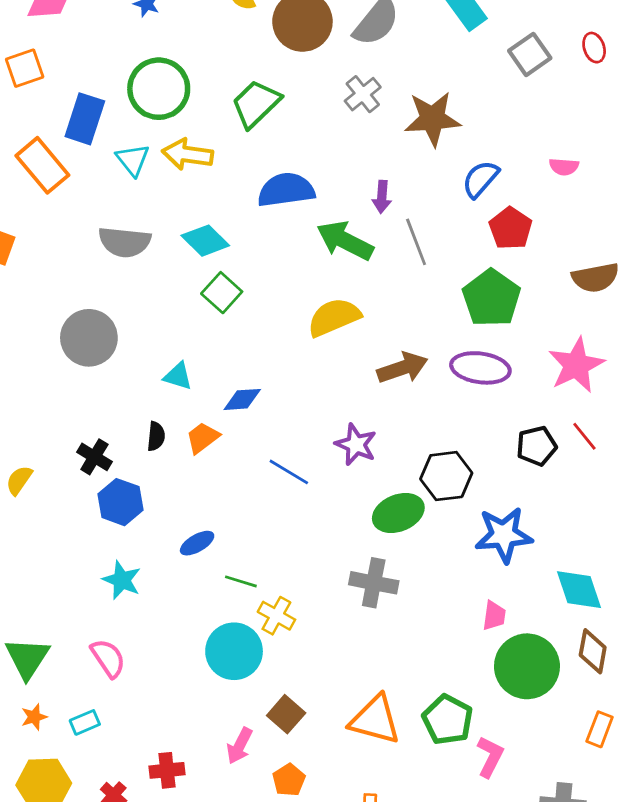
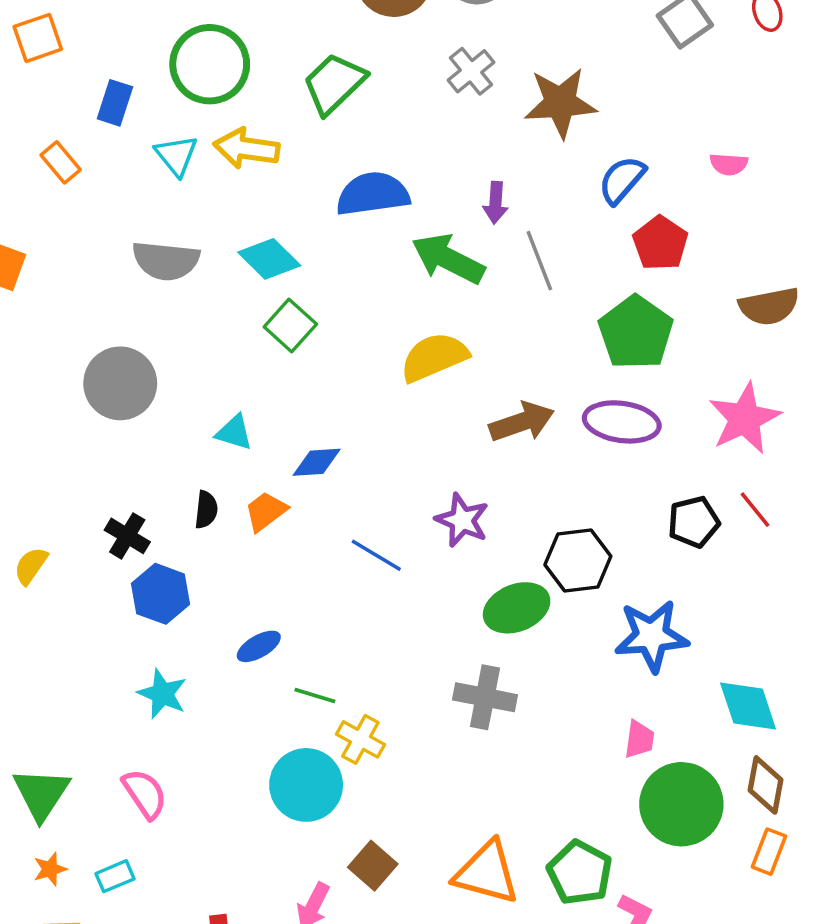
blue rectangle: (85, 119) -> (115, 103), size x0.7
orange rectangle: (42, 165) -> (61, 162), size x0.6
orange rectangle: (600, 729) -> (769, 852), moved

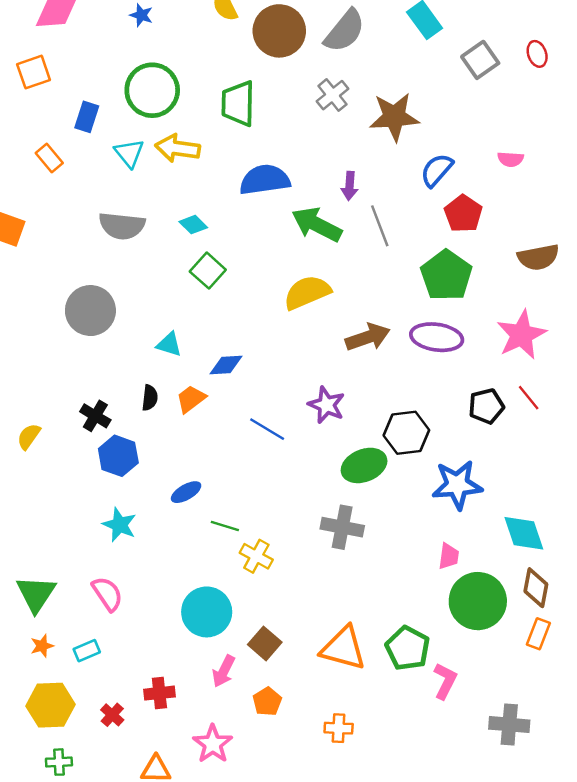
green trapezoid: (334, 84) -> (238, 104), turned -45
cyan diamond: (269, 259) -> (193, 225), size x0.7
cyan circle: (306, 785) -> (207, 612), moved

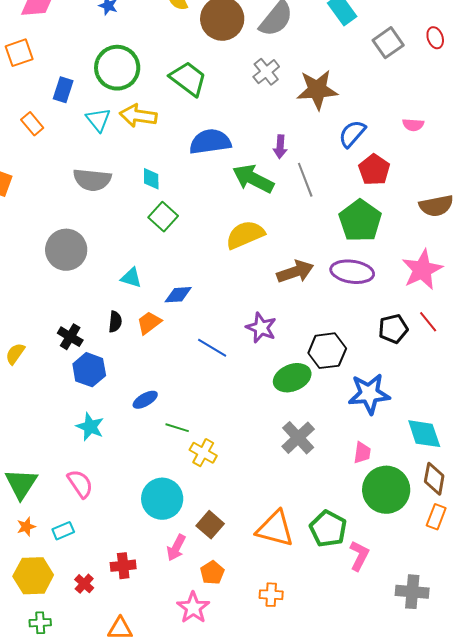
green trapezoid: (238, 104) -> (188, 79), turned 126
cyan diamond: (193, 225) -> (151, 179), turned 45
gray cross: (342, 527) -> (298, 438), moved, turned 36
pink star: (213, 744) -> (193, 608), moved

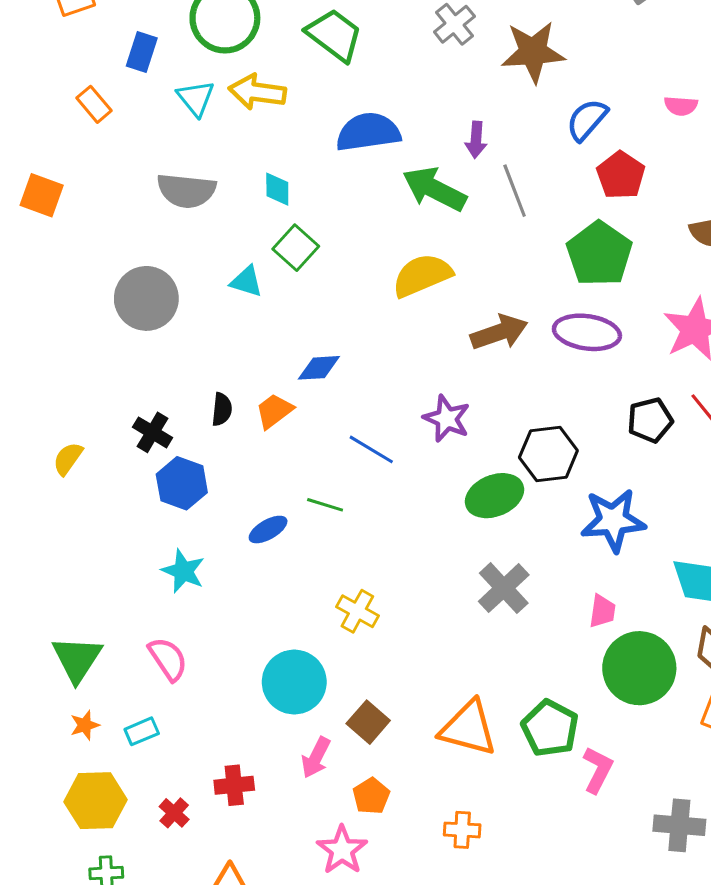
cyan triangle: (131, 278) -> (246, 281), moved
green line: (177, 428) -> (325, 505), moved

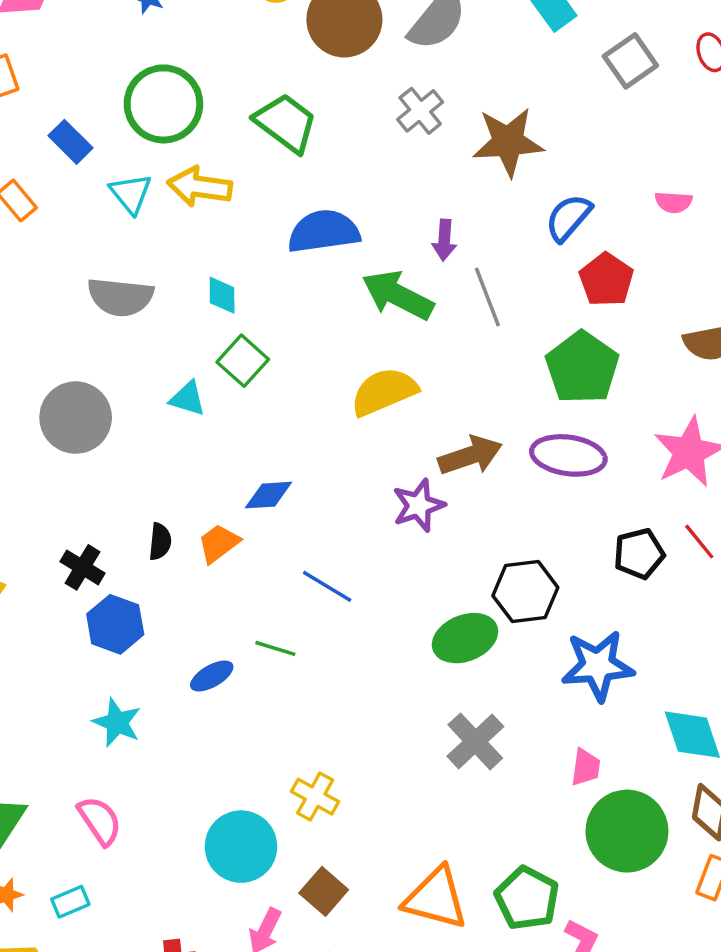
blue rectangle: (142, 52) -> (70, 142), turned -63
purple star: (447, 419) -> (418, 505), moved, turned 30
yellow cross: (357, 611) -> (315, 797), moved

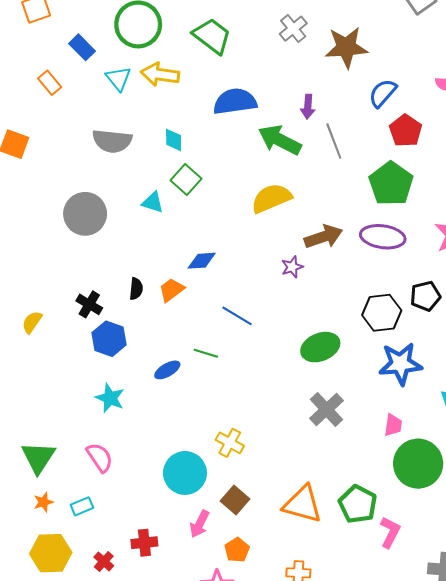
purple star: (418, 505) -> (292, 267), size x0.7
black hexagon: (525, 592) -> (382, 313), moved

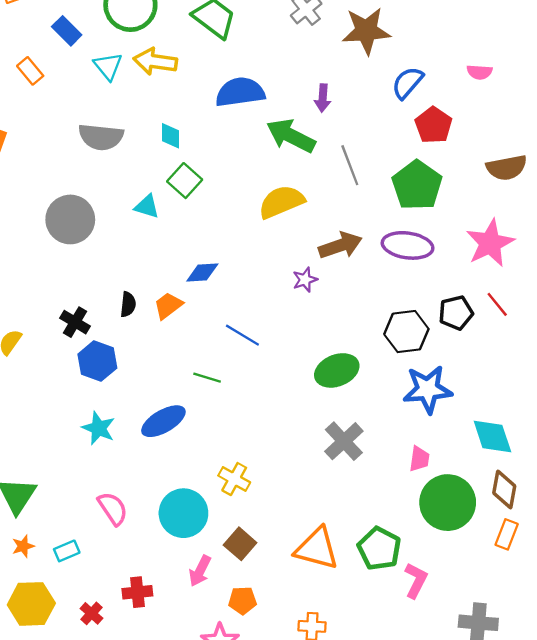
gray line: (334, 141) -> (350, 165), moved
blue ellipse: (167, 370) -> (163, 421), moved, size x1.5
pink semicircle: (100, 457) -> (113, 508), moved
orange pentagon: (237, 550) -> (242, 600), turned 30

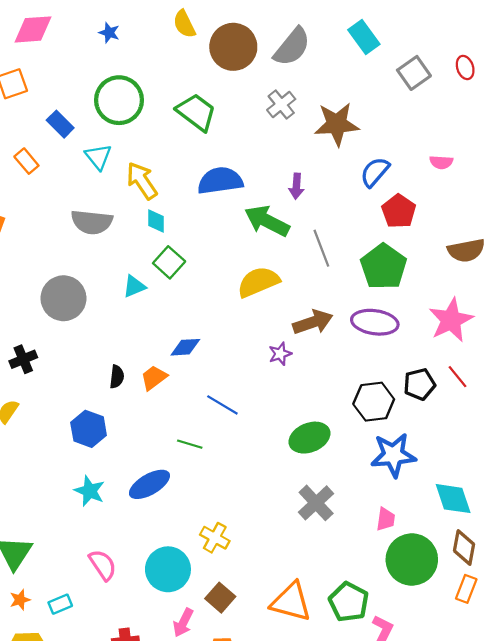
yellow arrow: (155, 61) -> (142, 181), moved, turned 48
cyan triangle: (147, 207) -> (134, 286), turned -40
black cross: (75, 322) -> (23, 359), moved, turned 36

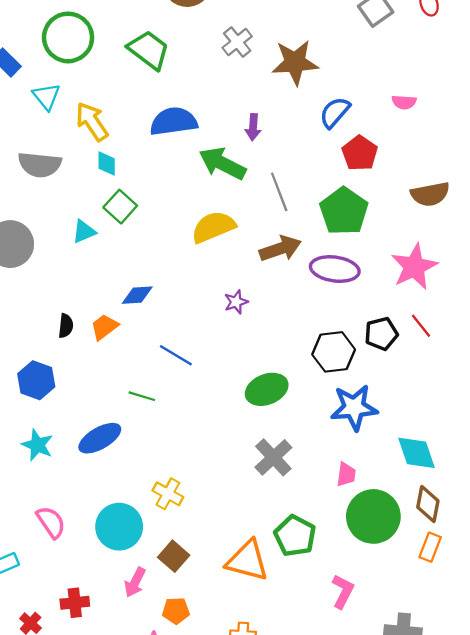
brown arrow: (313, 322) -> (280, 249), moved
green pentagon: (349, 602) -> (295, 536), moved

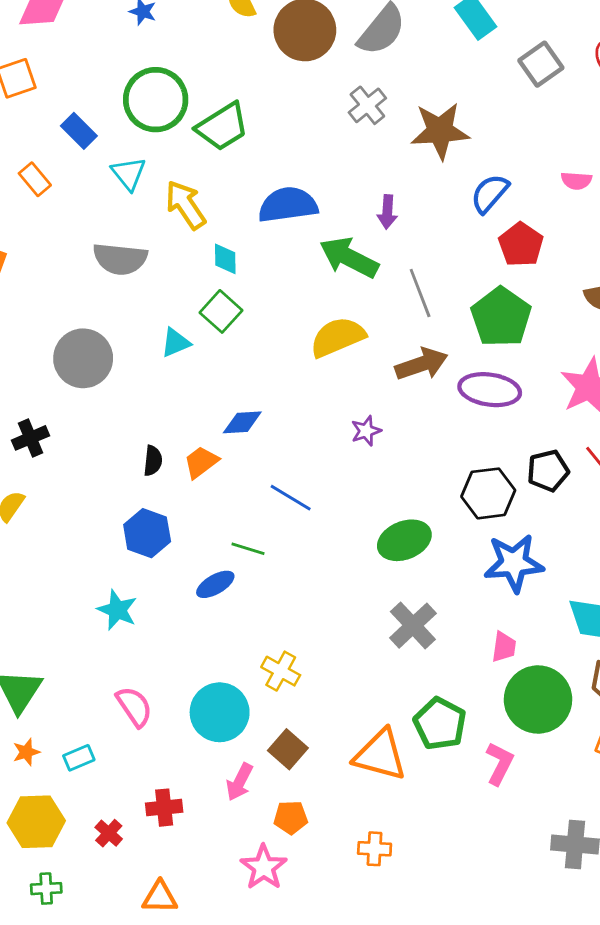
green trapezoid: (149, 50) -> (222, 127), moved, turned 111
cyan diamond: (107, 163) -> (225, 259), moved
blue hexagon: (36, 380) -> (147, 533), moved
blue ellipse: (100, 438) -> (215, 584), moved, size x0.7
pink L-shape: (343, 591) -> (500, 763), moved

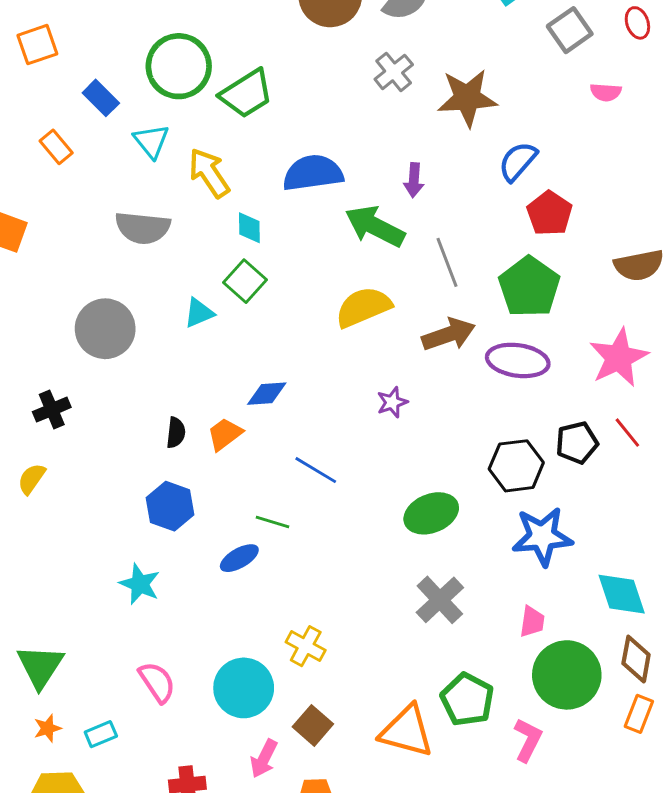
pink semicircle: (576, 181) -> (606, 92), moved

